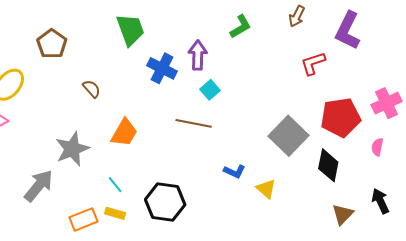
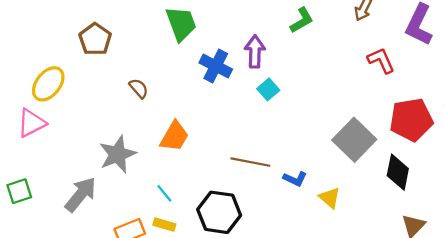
red L-shape: (313, 63) -> (381, 60), turned 84
brown line: (194, 123) -> (250, 162), moved

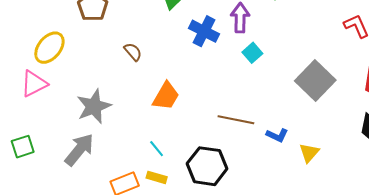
gray square: (354, 140) -> (315, 81), moved
gray star: (117, 154) -> (94, 106), moved
yellow triangle: (330, 198) -> (309, 153), turned 30

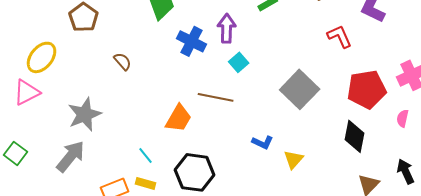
orange trapezoid: (166, 96) -> (179, 118), moved
brown line: (236, 120) -> (216, 97), moved
green square: (23, 147) -> (16, 153), turned -35

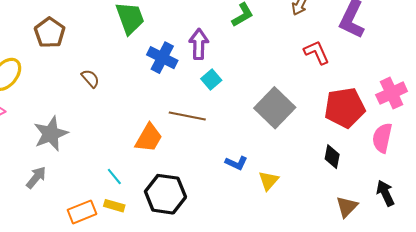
pink semicircle: (403, 118) -> (382, 138), size x1.6
black diamond: (355, 136) -> (332, 157), size x0.7
gray arrow: (71, 156) -> (36, 178), size x0.7

